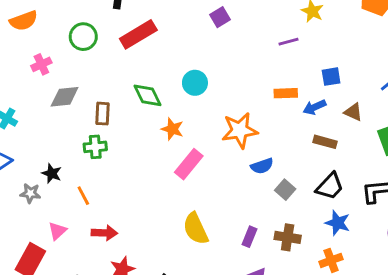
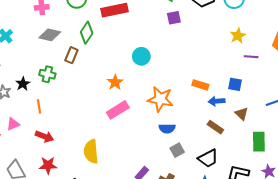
purple line: (288, 42) -> (251, 57), moved
green diamond: (148, 95) -> (87, 33), moved, turned 40
green cross: (95, 147) -> (47, 74), moved
yellow semicircle: (196, 229) -> (91, 152), moved

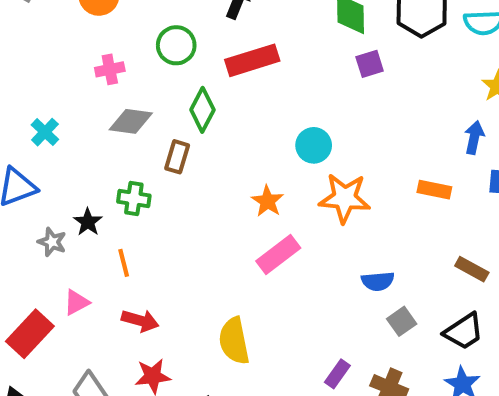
orange star: (160, 99) -> (345, 198), moved
blue arrow: (217, 101) -> (474, 138), moved, turned 112

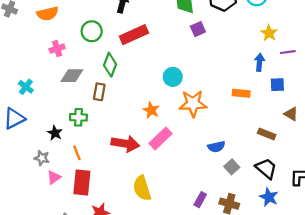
gray star: (52, 242) -> (42, 158), moved
red arrow: (140, 321) -> (125, 144), moved, size x1.4
black trapezoid: (464, 331) -> (266, 168), turned -100
red rectangle: (30, 334) -> (82, 183), moved, turned -30

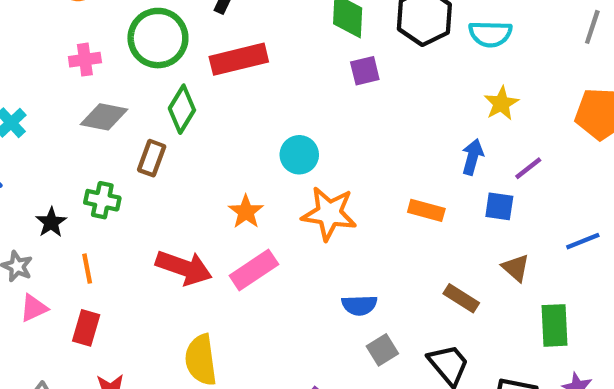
green circle: (92, 31) -> (158, 38), size x1.4
purple line: (288, 52) -> (528, 168), moved, turned -40
red rectangle: (82, 183) -> (86, 328), size x0.7

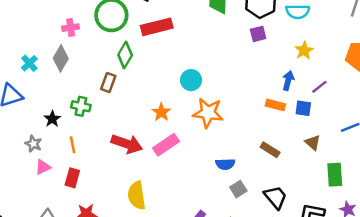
purple square: (365, 71) -> (258, 34), moved
gray diamond: (104, 117) -> (61, 58), moved, turned -70
orange rectangle: (426, 210) -> (275, 105), moved
brown rectangle: (461, 298) -> (270, 150), moved

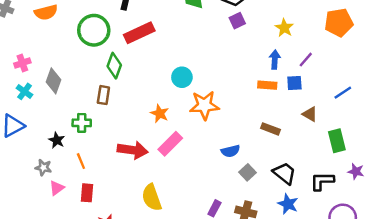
pink cross: (71, 28) -> (22, 63), moved

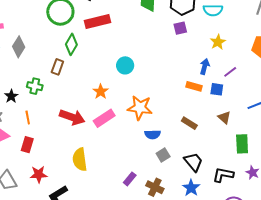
orange star: (204, 105) -> (140, 108), moved

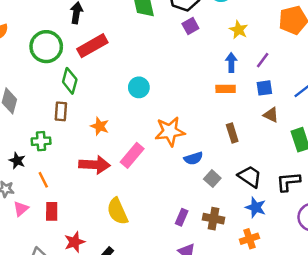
blue square: (217, 89) -> (264, 88), moved
orange star: (101, 92) -> (100, 126), moved
brown rectangle: (189, 123) -> (232, 133), turned 56

